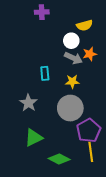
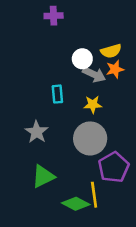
yellow semicircle: (85, 25) -> (111, 51), moved
white circle: (71, 41) -> (82, 59), moved
yellow line: (91, 152) -> (94, 195), moved

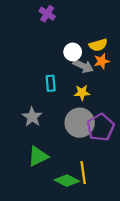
purple cross: (54, 16) -> (47, 14), turned 35
purple pentagon: (114, 167) -> (100, 127), moved

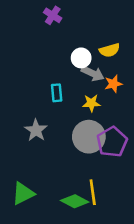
orange star: (102, 61) -> (113, 84), moved
green triangle: (38, 156) -> (23, 193), moved

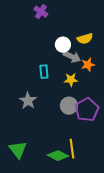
gray circle: (89, 137) -> (69, 106), size x0.7
green triangle: (23, 193) -> (18, 150), turned -42

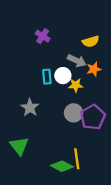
purple cross: (41, 12) -> (43, 36), moved
white circle: (63, 45) -> (63, 76), moved
green triangle: (18, 150) -> (19, 146), moved

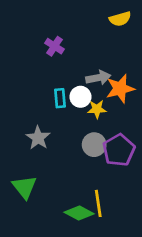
yellow semicircle: (91, 41) -> (120, 19), moved
gray arrow: (77, 61) -> (98, 78), turned -36
orange star: (94, 69) -> (120, 89), size x1.5

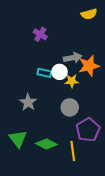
cyan rectangle: (60, 98) -> (44, 73), turned -72
purple pentagon: (119, 150) -> (88, 130), moved
green diamond: (79, 213) -> (46, 144), moved

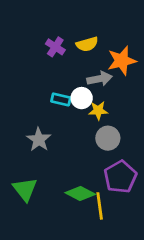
yellow semicircle: (89, 14) -> (87, 44), moved
orange star: (89, 66) -> (122, 61), moved
gray circle: (70, 107) -> (108, 138), moved
green diamond: (46, 144) -> (80, 193), moved

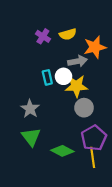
cyan rectangle: (61, 99) -> (47, 77), turned 64
yellow star: (98, 110) -> (76, 86), size x1.5
green triangle: (25, 189) -> (31, 137), moved
yellow line: (100, 206) -> (93, 157), moved

